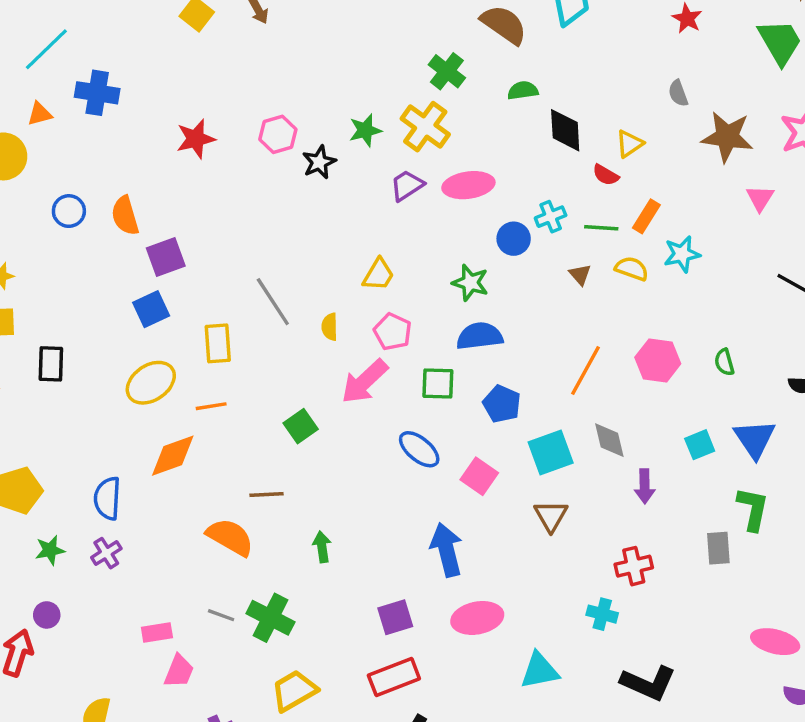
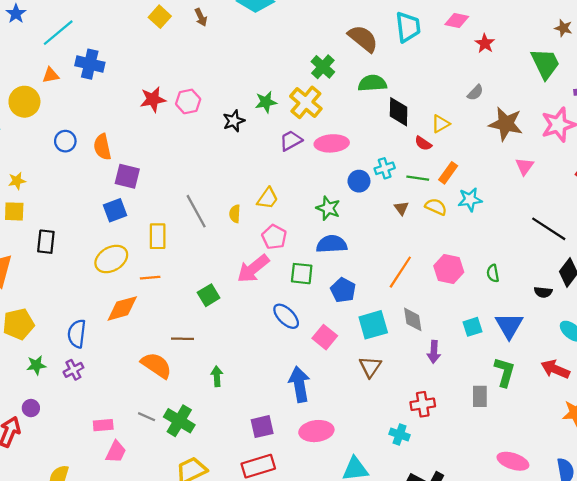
green semicircle: (523, 90) -> (372, 83), size x1.4
gray semicircle: (678, 93) -> (475, 93), turned -120
pink hexagon: (278, 134) -> (188, 101), moved
purple square: (166, 257) -> (127, 176), turned 30
yellow semicircle: (330, 327) -> (235, 214), moved

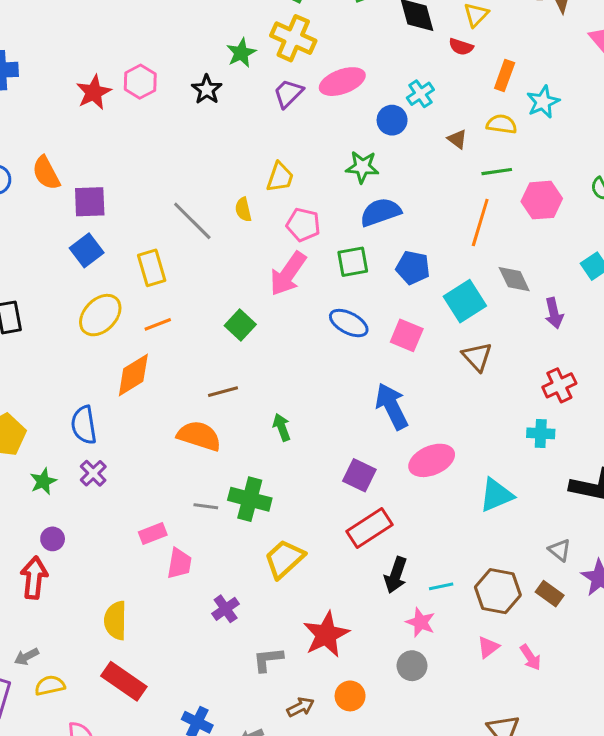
green line: (418, 178) -> (497, 172), moved
purple square: (262, 427) -> (359, 475), turned -35

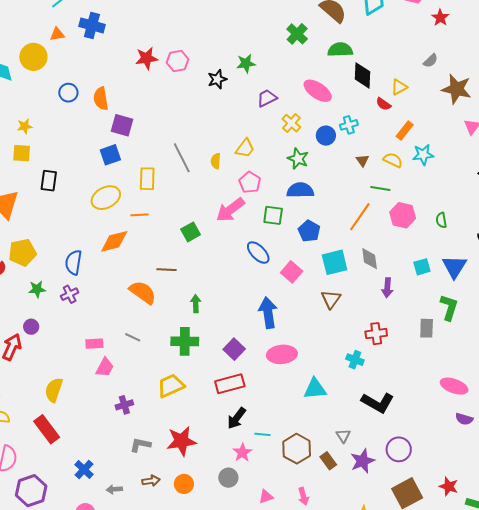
yellow cross: (293, 38) -> (291, 123), moved, size x0.7
pink ellipse: (342, 82) -> (318, 91), moved, turned 36
green cross: (250, 499) -> (185, 341), moved, turned -32
pink triangle: (488, 647) -> (266, 497), moved

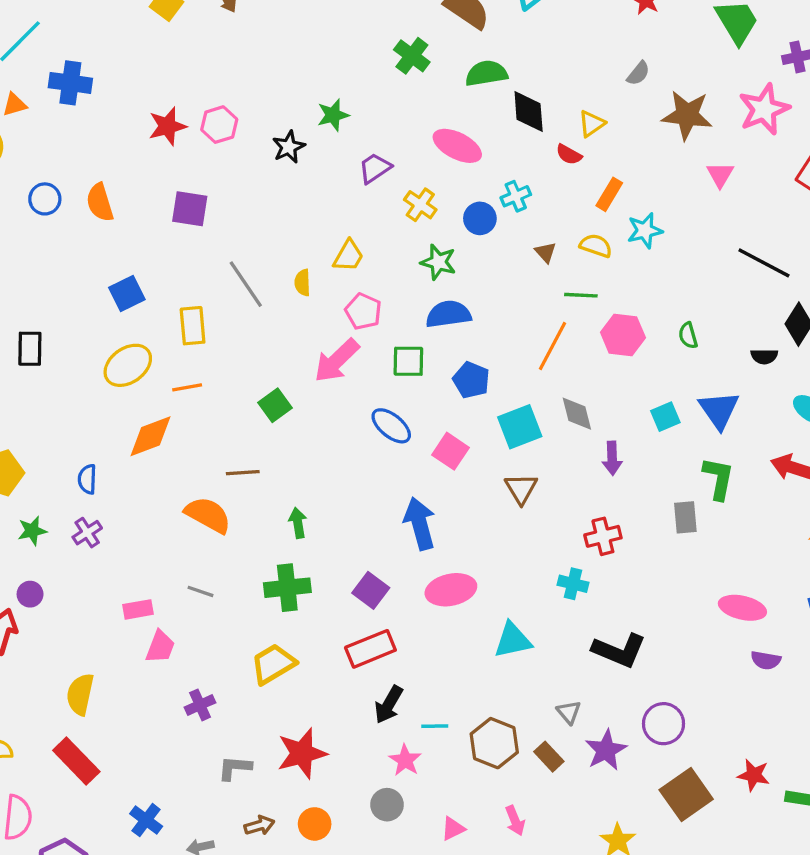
purple square: (122, 125) -> (190, 209), moved
blue semicircle: (74, 262) -> (87, 479), size x0.7

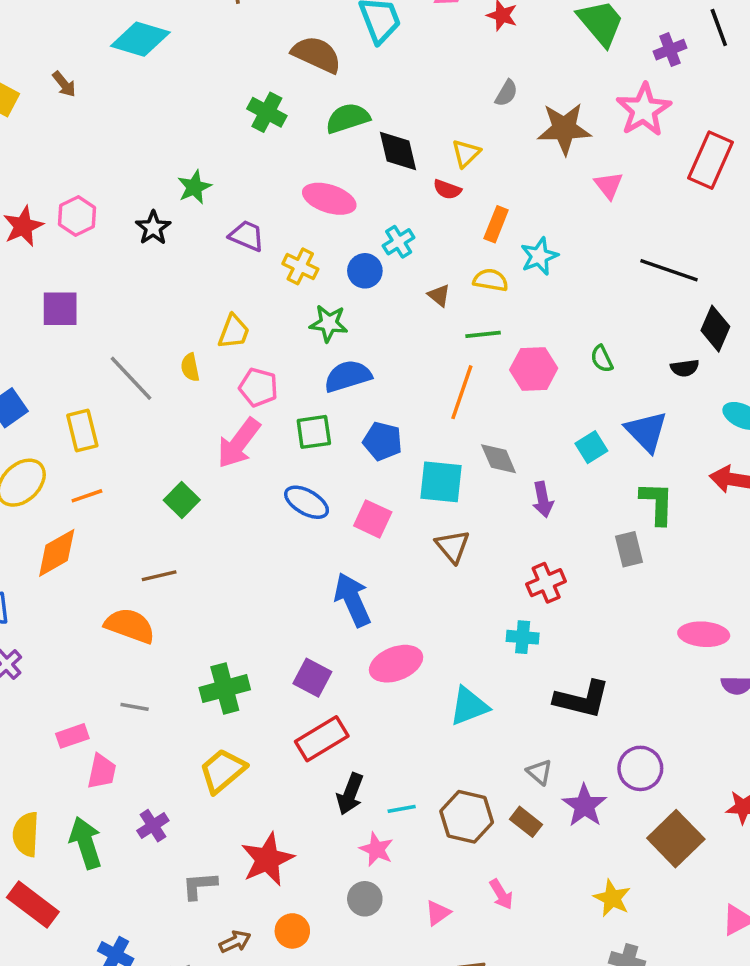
purple trapezoid: (375, 168) -> (247, 236), turned 66
cyan square: (520, 427) -> (441, 482), turned 36
green arrow: (298, 523) -> (86, 843), moved, size x1.6

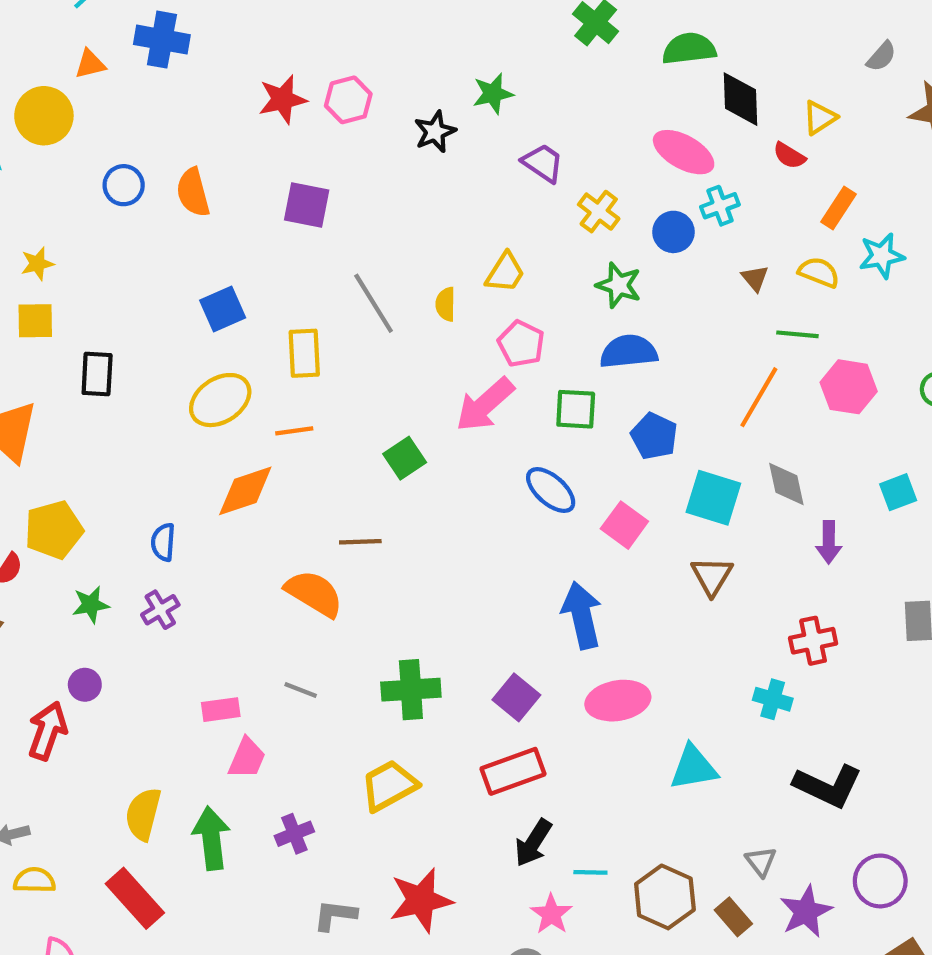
pink ellipse: (329, 199) -> (684, 152), moved

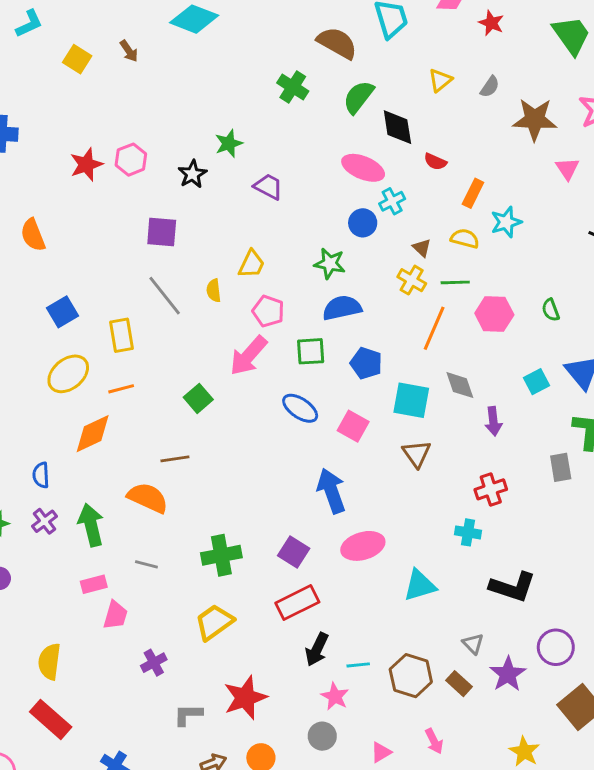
green semicircle: (689, 49) -> (358, 97), turned -39
yellow triangle: (820, 118) -> (440, 80), moved
purple square: (307, 205) -> (162, 232), moved
yellow cross: (599, 212) -> (412, 280), moved
green arrow: (211, 838) -> (91, 525), moved

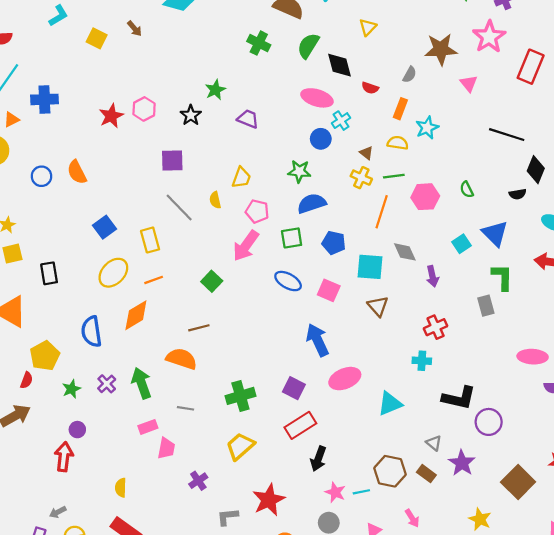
gray semicircle: (490, 87) -> (410, 75), moved
blue semicircle: (41, 475) -> (91, 332), moved, size x1.6
purple circle: (556, 647) -> (489, 422), moved
yellow semicircle: (49, 662) -> (121, 488), size x0.7
cyan line: (358, 665) -> (361, 492), moved

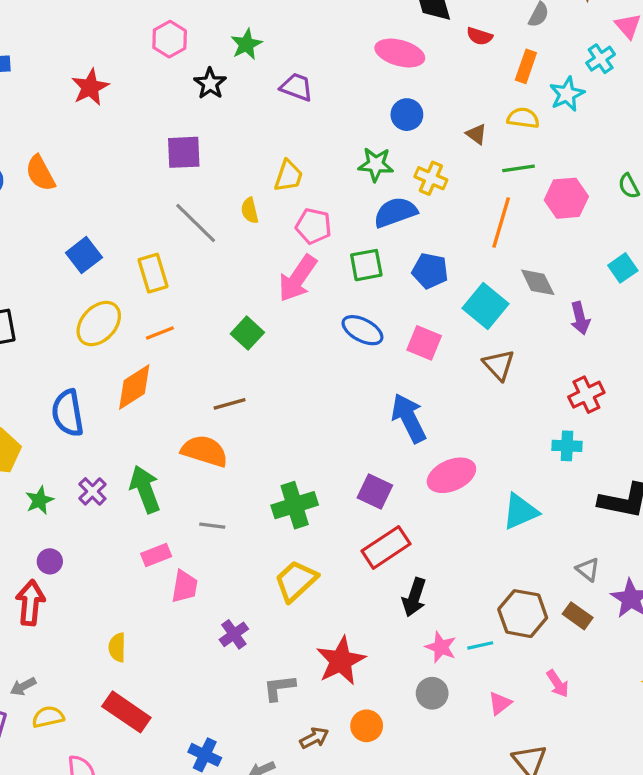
pink hexagon: (144, 109) -> (170, 39), moved
cyan cross: (341, 121) -> (601, 59), moved
yellow cross: (361, 178) -> (431, 178), moved
cyan square: (370, 267) -> (486, 306), turned 36

